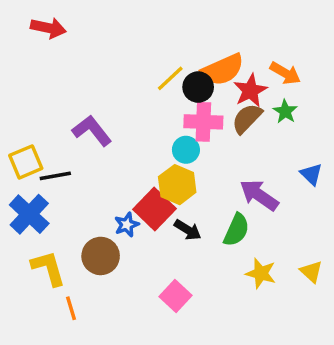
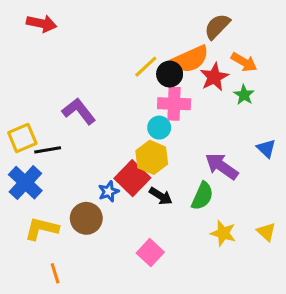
brown semicircle: (247, 118) -> (217, 26), moved
yellow L-shape: (48, 268) -> (42, 229), turned -60
orange line: (71, 308) -> (55, 273), moved

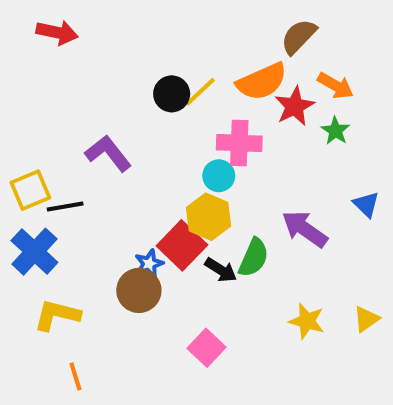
black circle: (170, 74) -> (172, 94), moved
green semicircle: (202, 196) -> (254, 258), moved
brown circle: (86, 218) -> (139, 290), moved
yellow triangle: (266, 232) -> (366, 319), turned 42

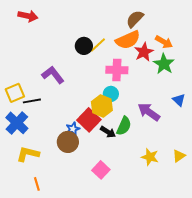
brown semicircle: (299, 37) -> (135, 19), moved
green star: (335, 131) -> (164, 64), size x1.5
cyan circle: (219, 176) -> (111, 94), moved

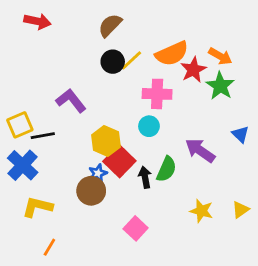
brown semicircle: (135, 19) -> (110, 25), moved
yellow hexagon: (102, 106) -> (106, 141), moved
black arrow: (108, 132) -> (145, 177), turned -133
orange line: (37, 184) -> (49, 247), turned 48

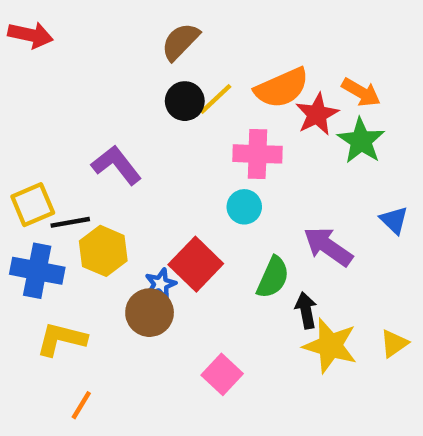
red arrow: (37, 21) -> (31, 35), moved
yellow hexagon: (106, 141) -> (103, 251), moved
blue cross: (23, 165) -> (37, 271), turned -32
black arrow: (145, 177) -> (306, 310), moved
yellow star: (201, 211) -> (330, 346), size x1.4

